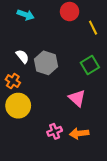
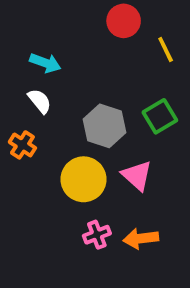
cyan arrow: (26, 15) -> (45, 63), moved
gray hexagon: (46, 63) -> (105, 126), moved
yellow circle: (18, 106) -> (84, 179), moved

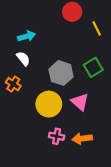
cyan arrow: (45, 63) -> (27, 36), turned -36
pink cross: (97, 235) -> (57, 136), turned 32

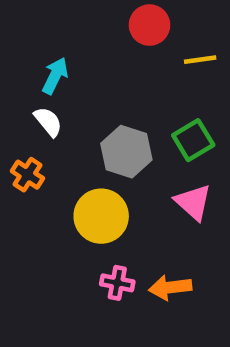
yellow line: (97, 28) -> (200, 60), turned -72
cyan arrow: (27, 36) -> (55, 76), turned -48
pink triangle: (80, 102) -> (193, 202), moved

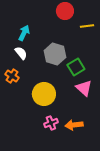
green square: (193, 140) -> (76, 67), moved
gray hexagon: (126, 152) -> (55, 54), moved
pink cross: (117, 283) -> (51, 123), turned -32

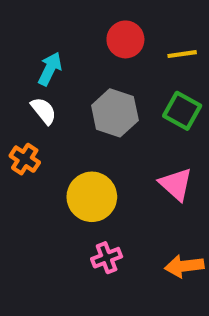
red circle: (65, 11) -> (125, 39), moved
green square: (76, 67) -> (182, 111), moved, turned -30
orange arrow: (74, 125) -> (184, 266), moved

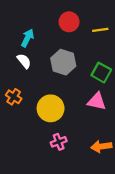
green square: (182, 111) -> (101, 73), moved
orange cross: (25, 159) -> (14, 97), moved
pink triangle: (176, 184) -> (97, 101), turned -30

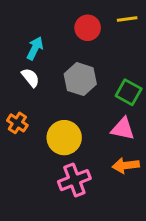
yellow line: (100, 30) -> (127, 19), moved
pink cross: (59, 142) -> (74, 180), size x1.5
orange arrow: (101, 146) -> (126, 165), moved

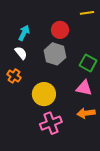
red circle: (88, 28) -> (60, 30), moved
orange cross: (17, 123) -> (14, 76), moved

